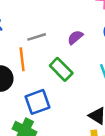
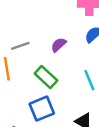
blue square: (38, 102) -> (42, 109), moved

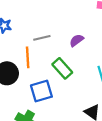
blue square: (42, 109) -> (41, 91), moved

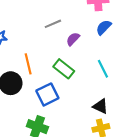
gray line: (42, 38) -> (53, 24), moved

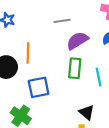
purple semicircle: (73, 39) -> (77, 41), size x1.5
green rectangle: (64, 69) -> (75, 68), moved, turned 42

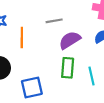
orange line: (28, 53) -> (22, 38), moved

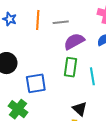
orange line: (22, 38) -> (38, 20), moved

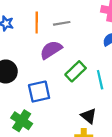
purple semicircle: (74, 41) -> (51, 50), moved
green rectangle: (70, 67) -> (76, 71), turned 42

